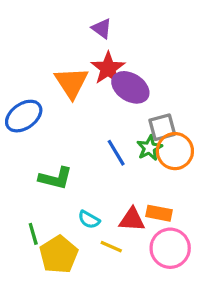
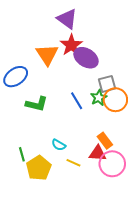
purple triangle: (102, 28) -> (67, 19), size x1.5
green L-shape: (56, 178) -> (37, 104), moved
orange rectangle: (159, 213) -> (105, 141), turned 42
red triangle: (132, 220) -> (98, 153), moved

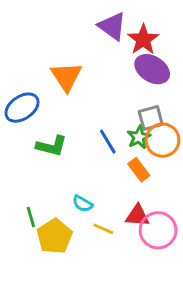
purple triangle: (67, 19) -> (112, 26), moved
red star: (71, 45) -> (143, 40), moved
purple ellipse: (86, 58) -> (152, 69), moved
orange rectangle: (105, 141) -> (139, 170), moved

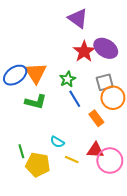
red star: (143, 40) -> (84, 51), moved
orange triangle: (66, 77) -> (36, 73), moved
green star: (139, 137) -> (68, 79), moved
yellow pentagon: (55, 236) -> (38, 165), turned -30

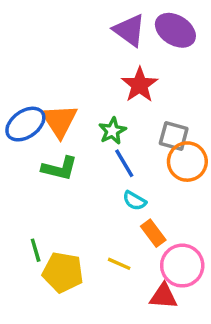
purple ellipse: (106, 48) -> (175, 30), moved
gray square: (105, 82) -> (174, 136), turned 30
orange rectangle: (96, 118) -> (153, 233), moved
cyan semicircle: (57, 142) -> (134, 201), moved
red triangle: (95, 150) -> (163, 296), moved

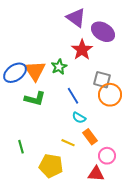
purple ellipse: (175, 30) -> (103, 32), moved
green star: (112, 131) -> (59, 67), moved
yellow line: (119, 264) -> (68, 143), moved
pink circle: (182, 266) -> (107, 156), size x0.7
yellow pentagon: (63, 272) -> (51, 166), moved

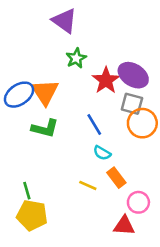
purple triangle: (76, 18) -> (64, 21), moved
purple ellipse: (103, 32) -> (133, 75), moved
red star: (82, 50) -> (106, 80), moved
green star: (59, 67) -> (76, 58), moved
yellow pentagon: (51, 166) -> (32, 215), moved

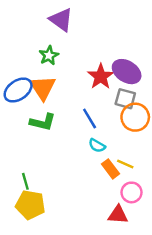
green star: (76, 58) -> (49, 55), moved
yellow line: (88, 185) -> (125, 164), moved

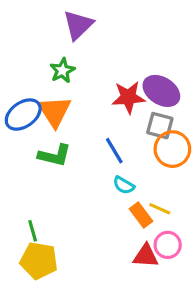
purple triangle: (61, 20) -> (78, 25), turned 40
red star: (101, 76) -> (128, 97), turned 30
red triangle: (118, 215) -> (146, 256), moved

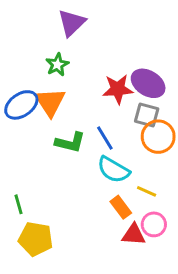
green L-shape: (55, 155) -> (70, 142), moved
cyan semicircle: (124, 185) -> (113, 170), size x1.6
orange rectangle: (141, 215) -> (121, 207), moved
green line: (33, 231) -> (18, 204), moved

